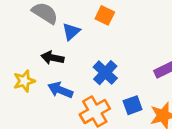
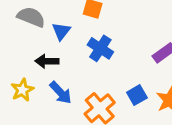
blue cross: (105, 73) -> (100, 48), moved
blue arrow: (60, 90) -> (61, 93), turned -145

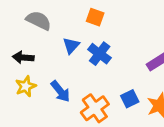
blue triangle: (61, 31) -> (71, 46), moved
black arrow: (47, 61) -> (23, 57), moved

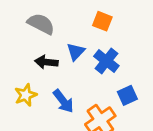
black arrow: (23, 57) -> (46, 62), moved
blue square: (130, 99) -> (127, 95), moved

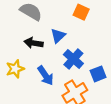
blue cross: (106, 61) -> (73, 59), moved

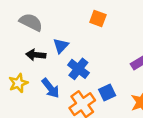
orange square: (81, 12) -> (98, 19), moved
blue square: (98, 74) -> (107, 92), moved

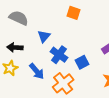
black arrow: (36, 55) -> (15, 47), moved
blue square: (107, 92) -> (82, 62), moved

